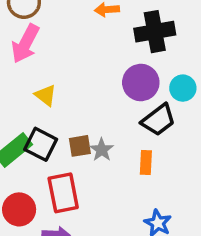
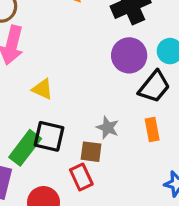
brown square: (80, 146) -> (91, 152), moved, turned 30
red rectangle: (63, 193) -> (81, 177), size x0.7

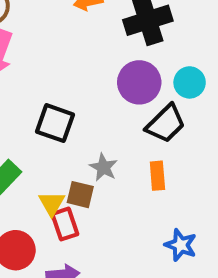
yellow triangle: (43, 89) -> (52, 203), moved, turned 30
black square: (49, 136) -> (55, 123), moved

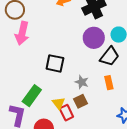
brown square: (80, 195) -> (80, 101), moved, turned -32

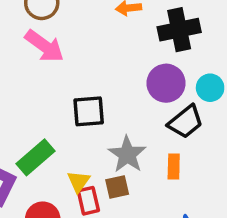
pink arrow: (22, 33) -> (44, 46), turned -80
black square: (55, 63) -> (89, 111), turned -30
gray star: (82, 82) -> (127, 154), size x1.5

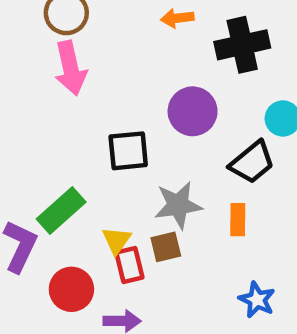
pink arrow: (44, 46) -> (71, 68), turned 42
purple circle: (166, 83) -> (193, 111), moved
gray star: (127, 154) -> (178, 205), turned 30

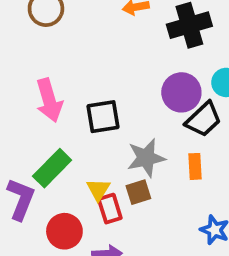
pink arrow: (71, 68) -> (49, 100), moved
purple circle: (193, 111) -> (181, 92), moved

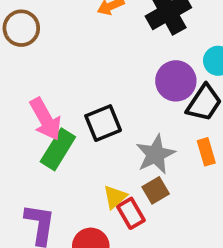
green rectangle: (52, 168) -> (58, 149), moved
yellow triangle: (98, 189) -> (115, 197), turned 30

